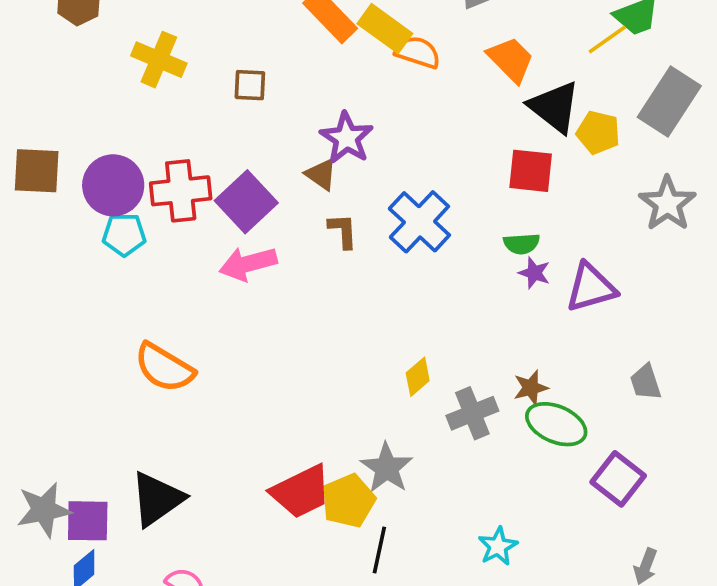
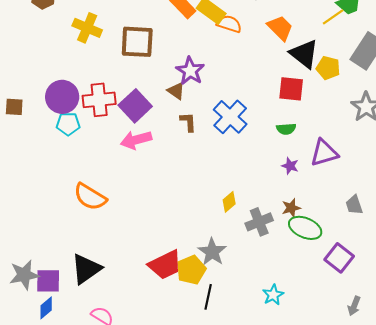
brown square: (250, 85) -> (137, 42), size x1.8
brown square: (37, 171) -> (14, 107), moved, size x0.7
purple star: (534, 273) -> (290, 166), moved

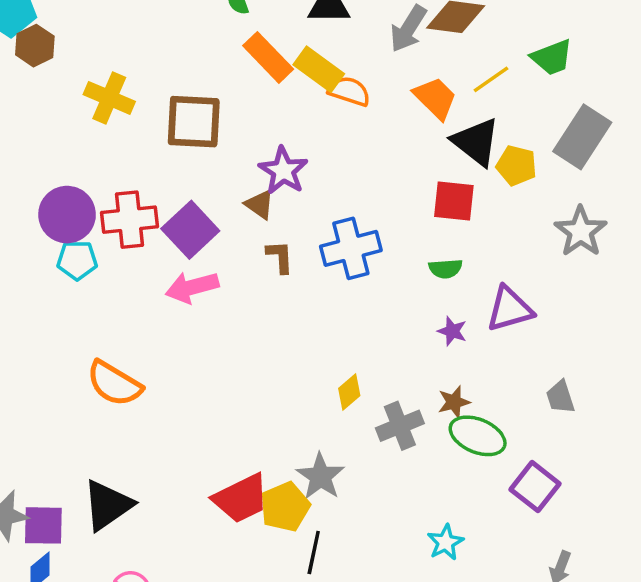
yellow line: (333, 17) -> (491, 79), moved
blue cross: (230, 117) -> (351, 248), turned 32
cyan star: (273, 295) -> (445, 542), moved

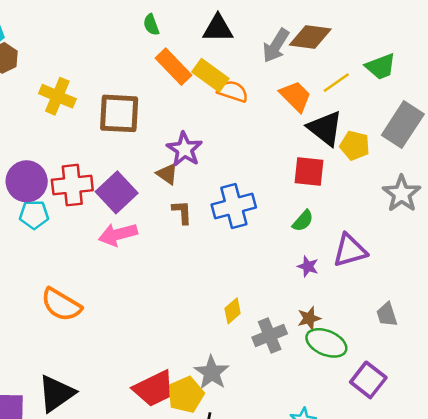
green semicircle: (445, 269) -> (303, 221), turned -45

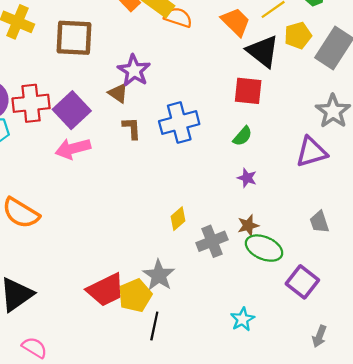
yellow pentagon: (355, 146) -> (298, 35), moved, turned -30
purple triangle: (350, 250) -> (311, 152), moved

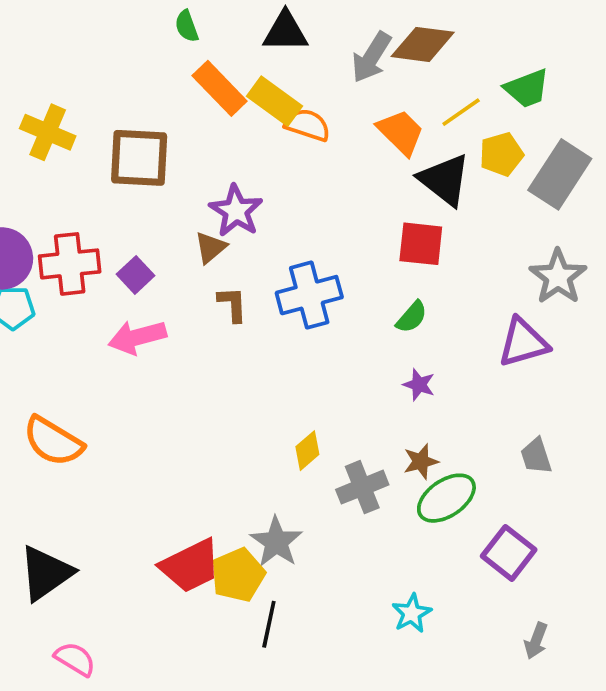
brown triangle: (118, 93) -> (210, 247), turned 45
purple square: (72, 110) -> (135, 275), size x0.6
green ellipse: (264, 248) -> (446, 498), turned -57

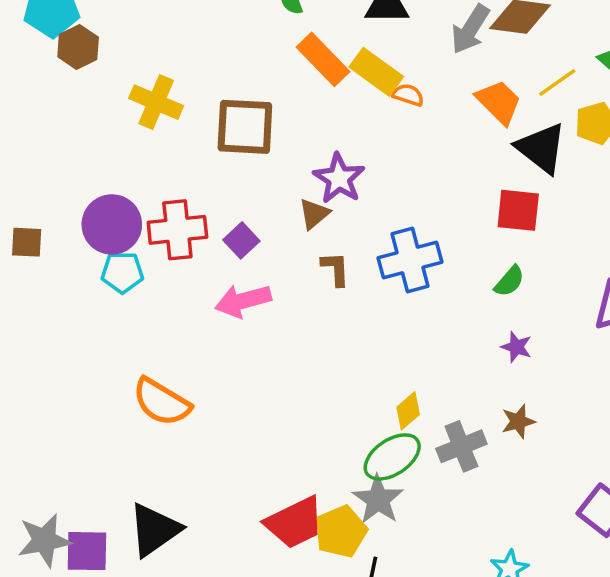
orange semicircle: (307, 125) -> (408, 95), size x0.7
green ellipse: (446, 498) -> (392, 457), moved

